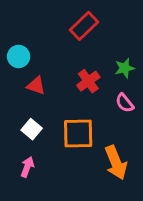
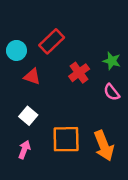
red rectangle: (84, 26) -> (52, 41), moved
green star: (125, 68) -> (112, 61), turned 30
orange square: (78, 133) -> (66, 139), moved

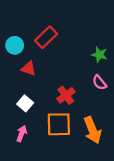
red cross: (79, 73) -> (66, 95), moved

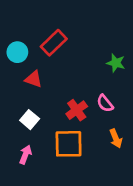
pink semicircle: (99, 82) -> (105, 103), moved
orange arrow: (92, 130) -> (116, 138), moved, size x0.6

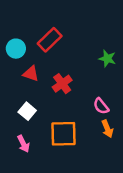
pink semicircle: (105, 103) -> (101, 106), moved
red cross: (77, 110) -> (62, 84), moved
pink arrow: (25, 155) -> (23, 144), turned 132

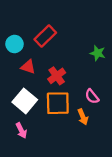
white square: (27, 111) -> (25, 101), size x1.5
orange arrow: (107, 129) -> (83, 117), moved
orange square: (63, 134) -> (58, 103), moved

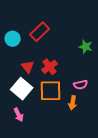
red triangle: (28, 67) -> (28, 67), moved, turned 32
pink semicircle: (92, 96) -> (81, 85), turned -64
orange arrow: (83, 117) -> (73, 103), turned 32

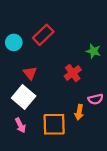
red cross: (50, 67) -> (73, 73), moved
pink semicircle: (81, 85) -> (96, 99), moved
orange square: (51, 91) -> (54, 124), moved

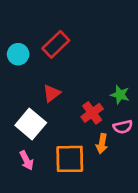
green star: (93, 51) -> (120, 95), moved
red triangle: (30, 73) -> (52, 93), moved, turned 32
red cross: (73, 73) -> (92, 113), moved

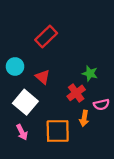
cyan circle: (18, 54) -> (15, 66), moved
red triangle: (52, 93) -> (43, 77), turned -42
green star: (120, 95) -> (90, 73), moved

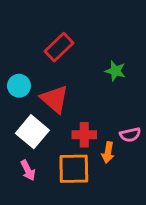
green star: (90, 73) -> (115, 71), moved
red triangle: (43, 77) -> (55, 99), size x1.5
red cross: (76, 93) -> (84, 135), moved, turned 36

